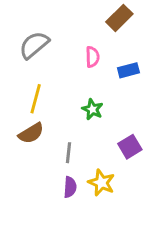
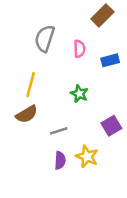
gray semicircle: (34, 45) -> (45, 38), moved, turned -32
gray line: (69, 153) -> (59, 131), turned 66

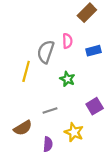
gray semicircle: (45, 38) -> (46, 52), moved
brown semicircle: (27, 114) -> (23, 128), moved
purple semicircle: (60, 160) -> (48, 144), moved

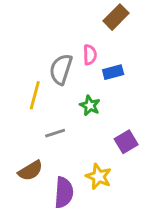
blue rectangle: (93, 51) -> (113, 72), moved
gray line: (50, 111) -> (55, 133), moved
purple semicircle: (48, 144) -> (64, 192), size x1.5

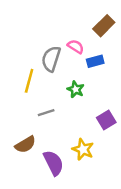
brown rectangle: (116, 17) -> (104, 26), moved
pink semicircle: (90, 55) -> (76, 47), turned -56
purple semicircle: (64, 192) -> (54, 163), turned -30

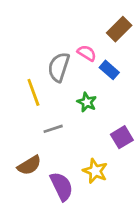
blue rectangle: (95, 61) -> (109, 70), turned 56
yellow line: (29, 81) -> (33, 92), turned -35

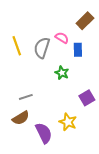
blue rectangle: (109, 70) -> (78, 50), turned 48
yellow line: (33, 92) -> (17, 46), moved
gray line: (53, 129) -> (26, 97), moved

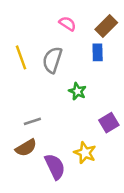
pink semicircle: (62, 38) -> (67, 24), moved
blue rectangle: (78, 50) -> (98, 52), moved

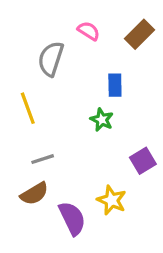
blue rectangle: (98, 52) -> (115, 85), moved
yellow line: (21, 57) -> (28, 108), moved
gray semicircle: (52, 60) -> (51, 59), moved

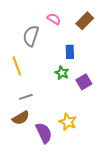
purple square: (143, 161) -> (84, 82), moved

